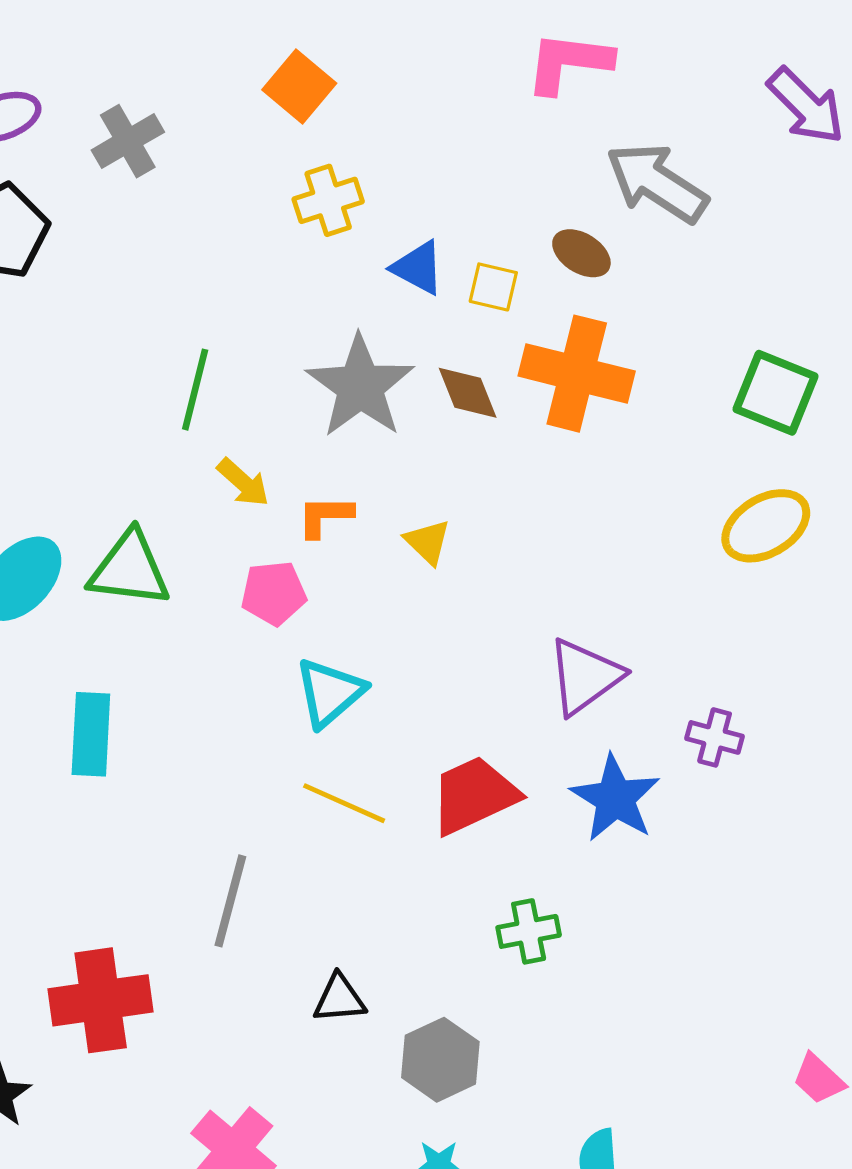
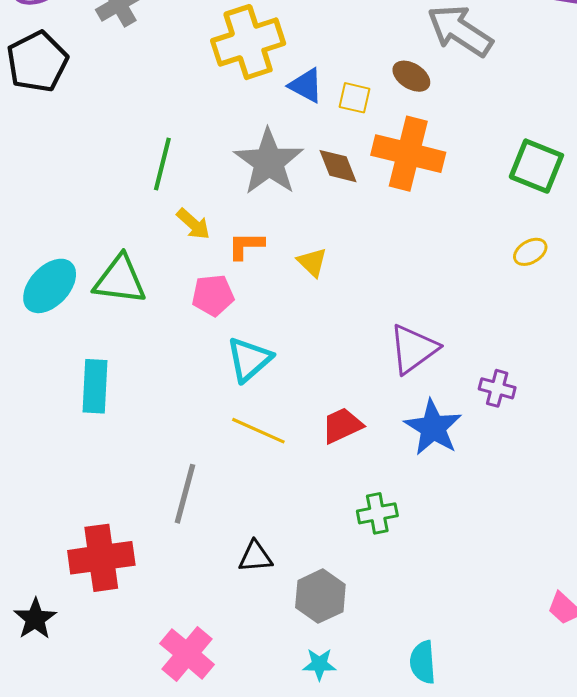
yellow cross: (328, 200) -> (248, 42), size x1.6
yellow ellipse: (766, 526) -> (530, 252), size x0.6
red trapezoid: (474, 795) -> (342, 425), size x0.7

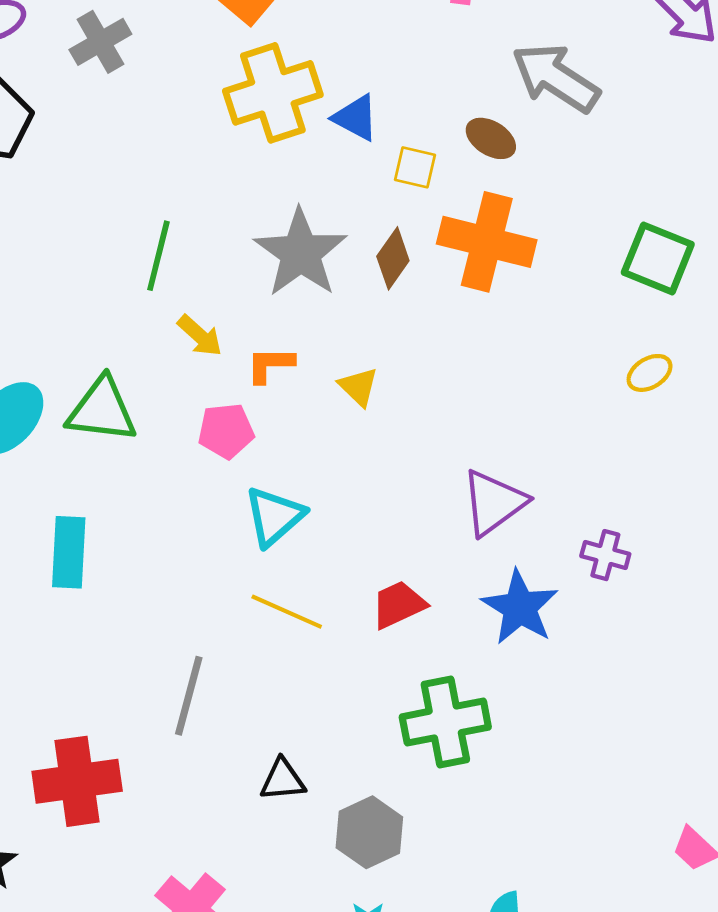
blue triangle: (306, 85) -> (356, 118), moved
brown diamond: (338, 166) -> (393, 258), turned 57
green cross: (377, 513) -> (445, 722), size x1.6

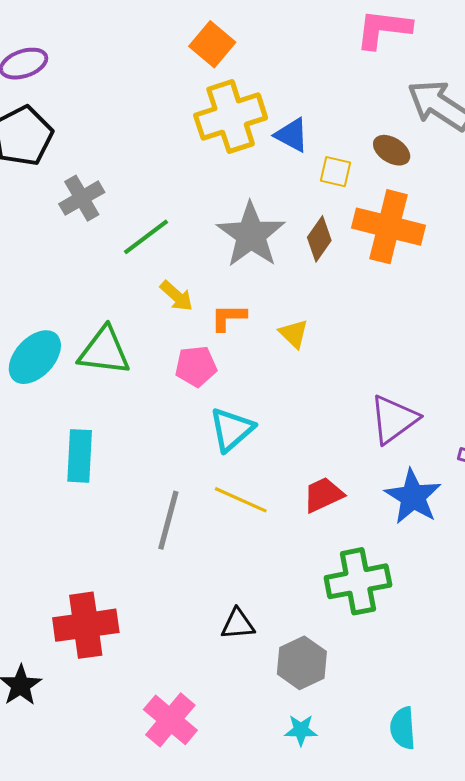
gray cross: (100, 42) -> (82, 198), moved
green line: (158, 256) -> (146, 237), turned 39
gray line: (189, 696) -> (168, 520), moved

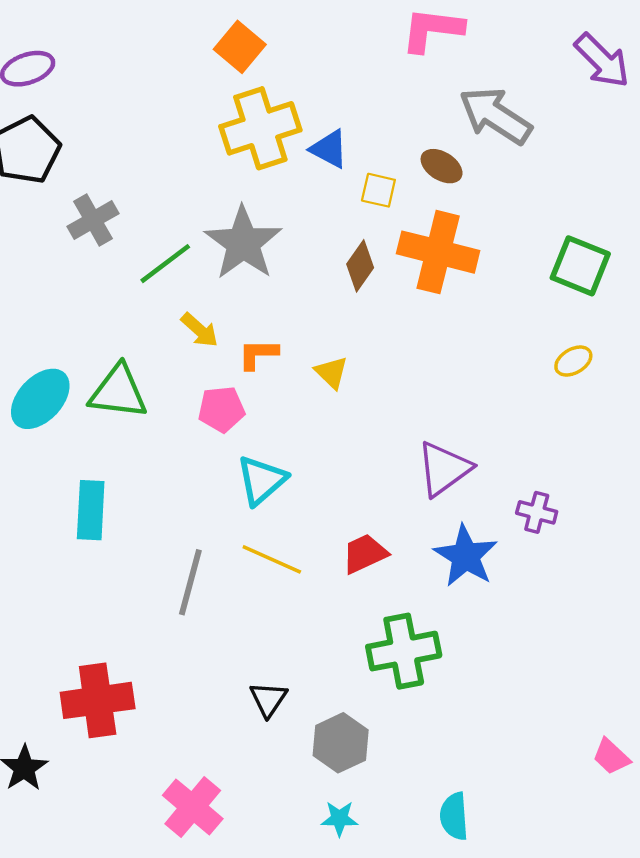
gray star: (251, 235) -> (243, 243), moved
black triangle: (238, 624) -> (268, 699), turned -51

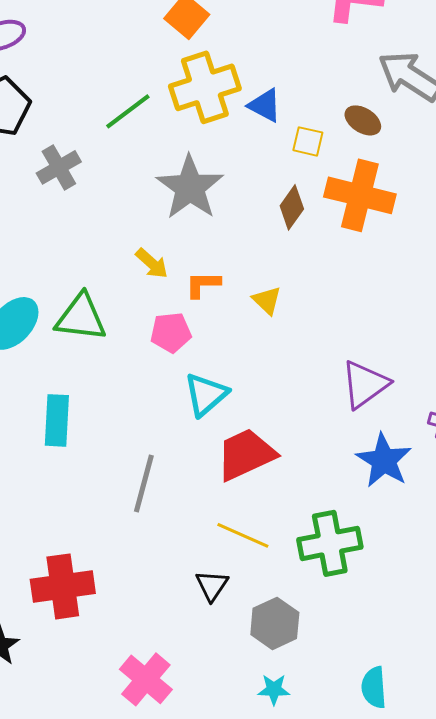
green line: (165, 264) -> (128, 111), moved
red trapezoid: (365, 554) -> (246, 454), moved, size x1.5
yellow line: (272, 559) -> (243, 535), moved

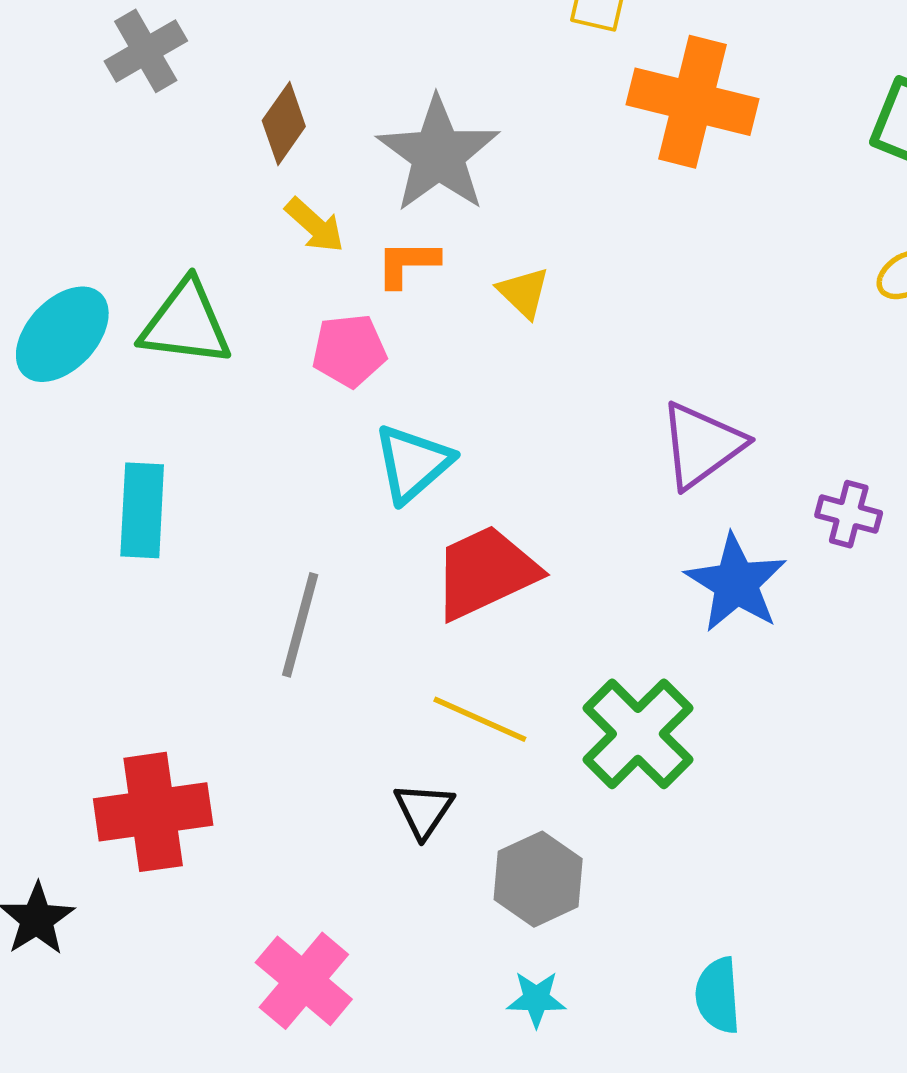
gray star: (190, 187) -> (438, 154), moved
brown diamond: (292, 207) -> (284, 124), moved
green cross: (330, 543) -> (638, 734), turned -34

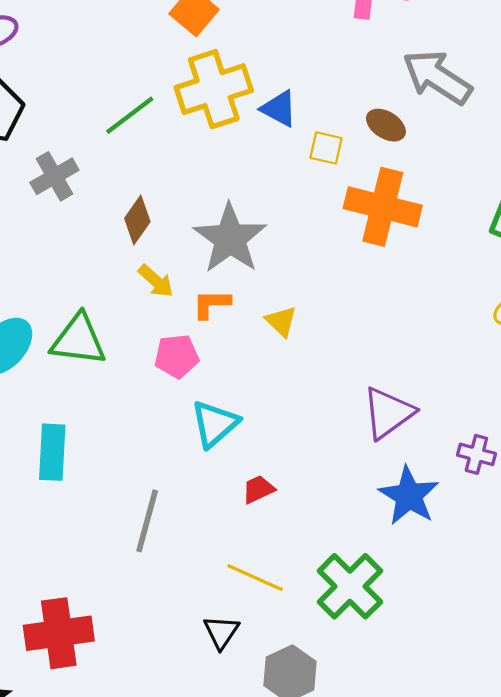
red trapezoid: (485, 572) -> (258, 489), size x0.5

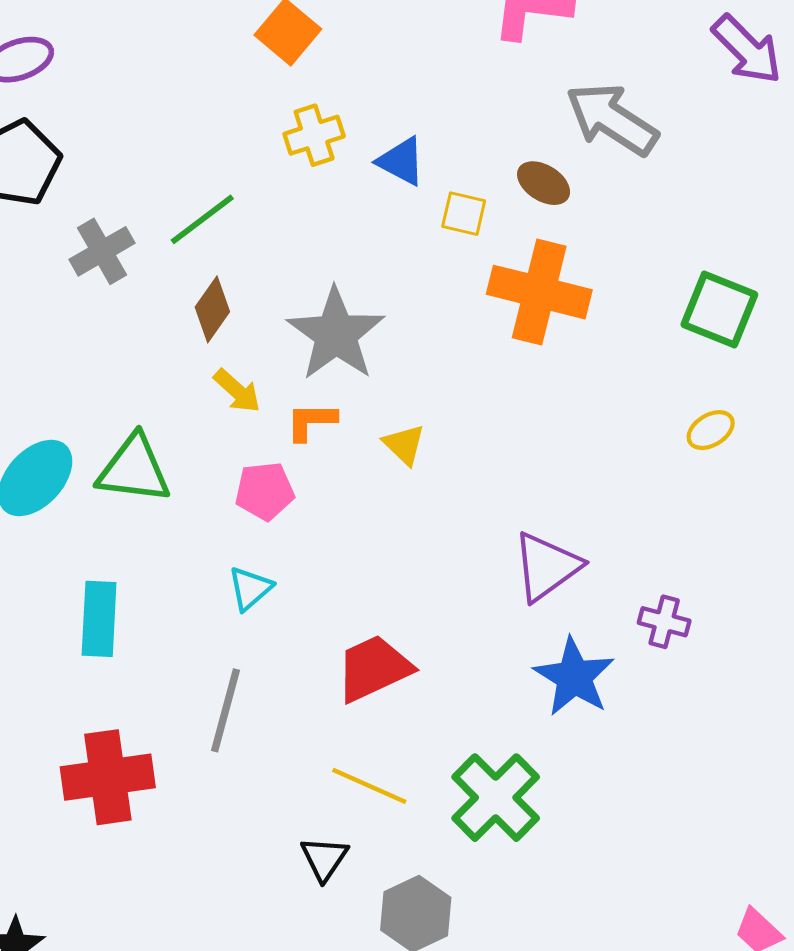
yellow cross: (214, 89) -> (314, 135), size x0.6
green line: (130, 115) -> (202, 219), moved
cyan triangle: (215, 424) -> (250, 588), moved, size x0.7
red trapezoid: (258, 489) -> (374, 668), size x1.8
red cross: (59, 633) -> (108, 777), moved

